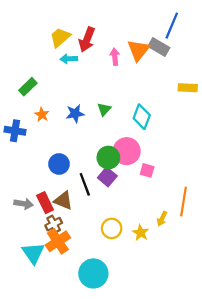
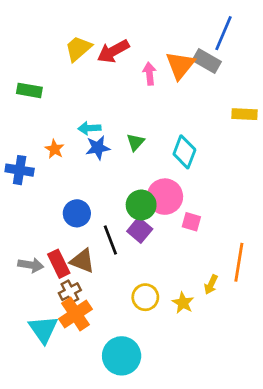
red arrow: (87, 39) -> (113, 51), turned 40
cyan arrow: (69, 59) -> (89, 128), moved
green rectangle: (28, 87) -> (29, 90), moved, turned 54

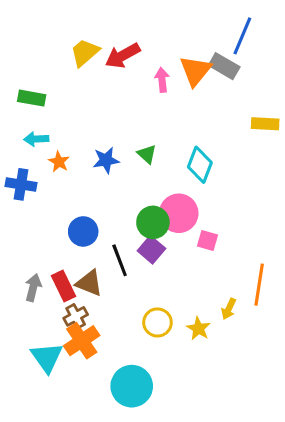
cyan arrow: (89, 128) -> (36, 139), moved
green triangle: (136, 142) -> (147, 154), turned -30
gray arrow: (31, 265) -> (33, 288), turned -85

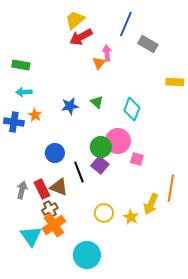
blue line: (242, 36) -> (126, 24), moved
yellow trapezoid: (85, 53) -> (75, 20), moved
orange triangle: (195, 71) -> (99, 63), moved, size x0.6
orange star: (59, 162) -> (35, 115), moved
yellow arrow: (229, 309) -> (151, 204), size x1.5

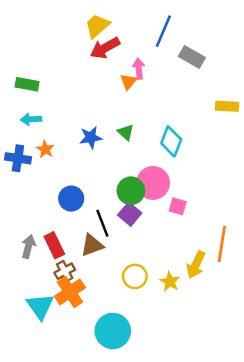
brown triangle: (59, 187) -> (92, 245), moved, turned -42

